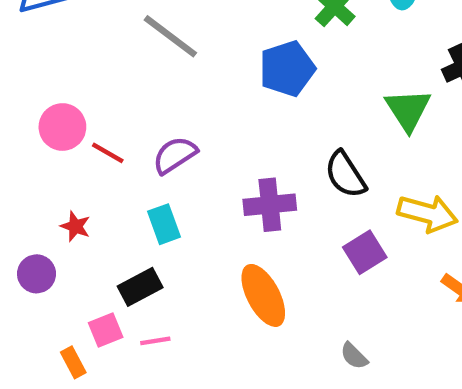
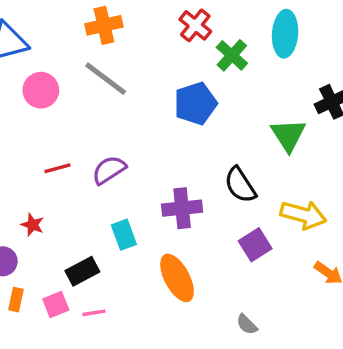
pink circle: (62, 127) -> (41, 90), moved
red line: (108, 153) -> (57, 168), turned -45
cyan rectangle: (164, 224) -> (124, 235), moved
orange rectangle: (73, 362) -> (16, 300), moved, turned 40

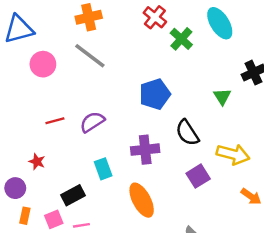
cyan ellipse: (285, 34) -> (220, 23), turned -36
blue pentagon: (195, 103) -> (155, 94), moved
green triangle: (288, 135) -> (222, 97), size x0.7

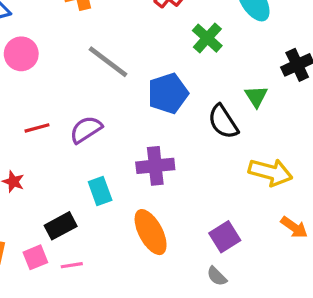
green cross: (181, 39) -> (207, 38), moved
gray line: (90, 56) -> (108, 62), moved
black semicircle: (187, 133) -> (223, 122), moved
purple square: (198, 176) -> (225, 237), moved

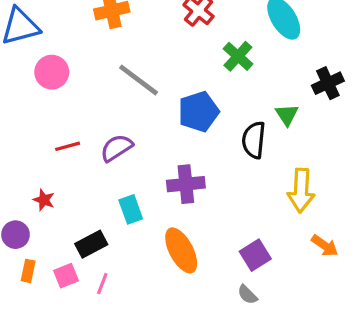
black semicircle: (223, 122) -> (254, 140), turned 39
yellow arrow: (270, 172) -> (301, 190), turned 78
pink line: (72, 265) -> (102, 284), turned -60

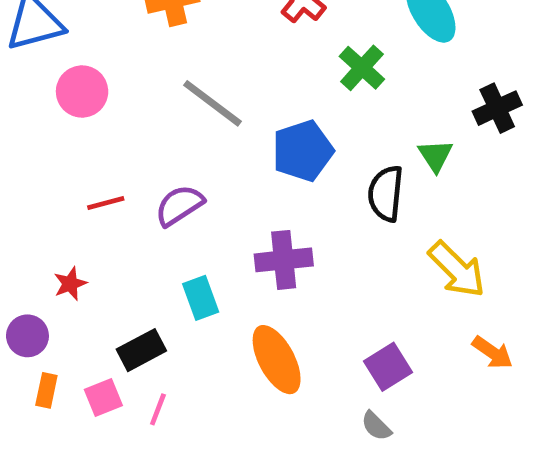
yellow arrow: (301, 190) -> (457, 269), turned -48
red star: (44, 200) -> (70, 284), turned 30

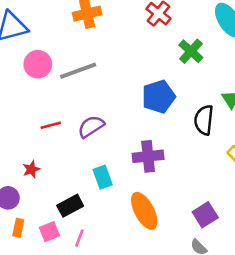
gray line: (213, 103) -> (78, 71), moved, turned -57

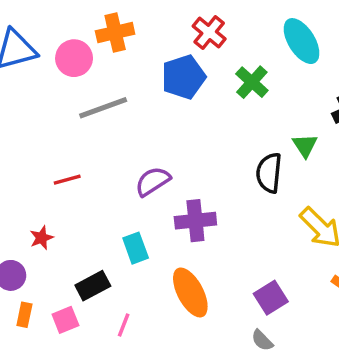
pink circle: (38, 64) -> (74, 58), moved
blue pentagon: (158, 97) -> (183, 77), moved
purple semicircle: (91, 127) -> (153, 181), moved
pink line: (79, 238) -> (124, 325), moved

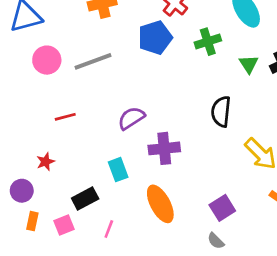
pink circle: (74, 58) -> (47, 60), moved
green cross: (252, 82) -> (208, 42), turned 30
green triangle: (305, 145) -> (249, 64), moved

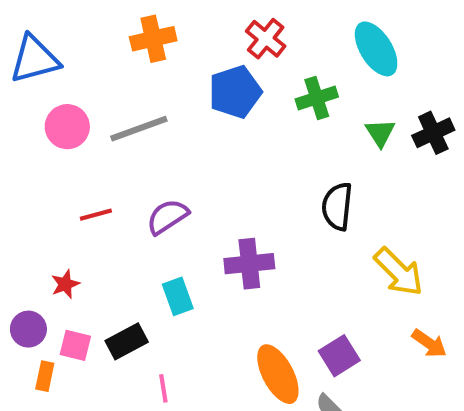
purple semicircle: (131, 118) -> (167, 217), moved
orange ellipse: (160, 204) -> (278, 374), moved
pink square: (64, 225) -> (75, 345), moved, turned 36
pink line: (109, 229) -> (163, 388), turned -30

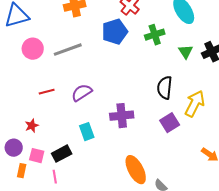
yellow arrow: (399, 272) -> (195, 104), moved, turned -108
purple square: (339, 356) -> (170, 123), moved
pink line: (163, 388) -> (55, 177), moved

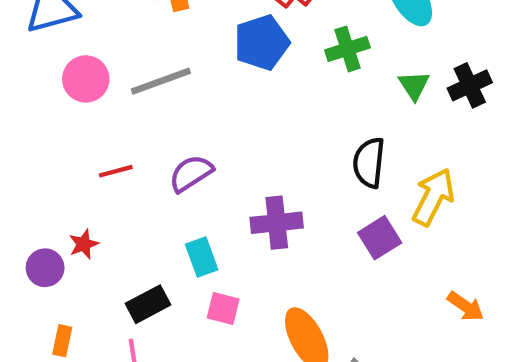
purple circle: (14, 148) -> (45, 268), moved
pink square: (37, 156) -> (223, 309), moved

